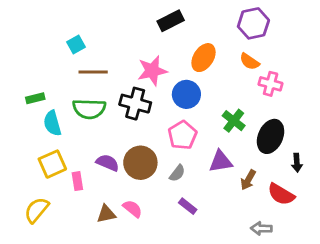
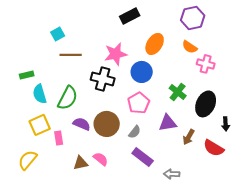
green semicircle: (89, 109) -> (68, 98), moved, turned -65
purple rectangle: (188, 206) -> (143, 157), size x1.5
gray arrow: (261, 228) -> (172, 174), moved

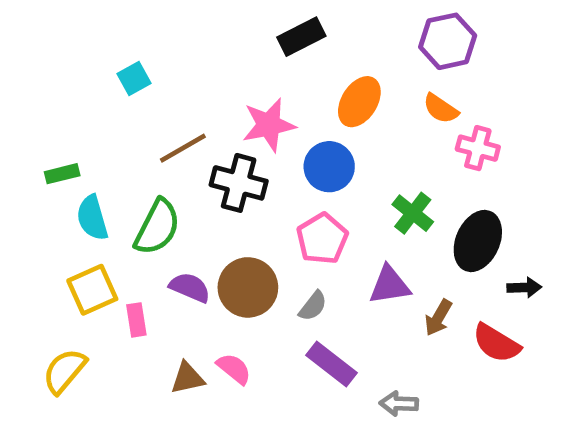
brown line: (71, 55) -> (183, 148), moved, turned -30
black arrow: (226, 124) -> (524, 287), turned -88

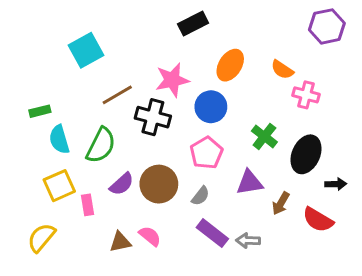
purple hexagon: (448, 41) -> (327, 26), moved
cyan square: (134, 78) -> (86, 50), size x1.6
purple semicircle: (190, 287) -> (122, 184), turned 115
gray arrow: (399, 404) -> (248, 241), moved

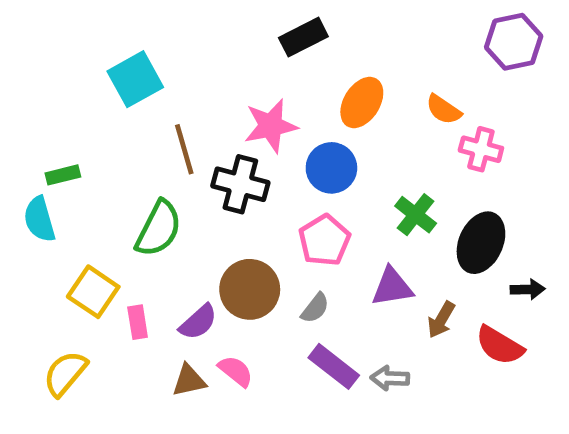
brown line: (117, 95) -> (184, 149), turned -76
cyan semicircle: (59, 139) -> (39, 219), moved
purple semicircle: (122, 184) -> (198, 322), moved
yellow square: (59, 186) -> (93, 292), turned -32

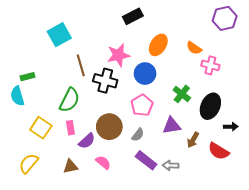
pink rectangle: (138, 322) -> (70, 128), moved
brown triangle: (189, 380) -> (70, 166), moved

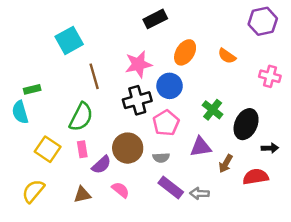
pink cross: (210, 65) -> (270, 76), moved
black cross: (105, 81) -> (137, 100), moved, turned -30
gray semicircle: (138, 135) -> (161, 158), turned 48
red semicircle: (219, 151) -> (256, 177), turned 140

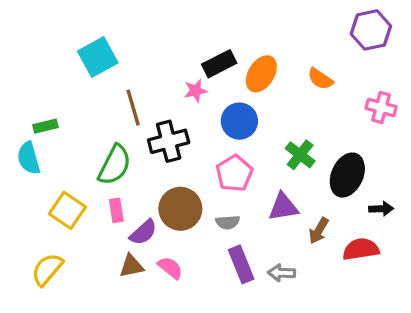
black rectangle: (155, 19) -> (219, 64), moved
pink star: (138, 64) -> (196, 91), size x0.6
black cross: (137, 100) -> (169, 141), moved
purple rectangle: (171, 187) -> (241, 264), turned 30
brown triangle: (82, 195) -> (131, 266), moved

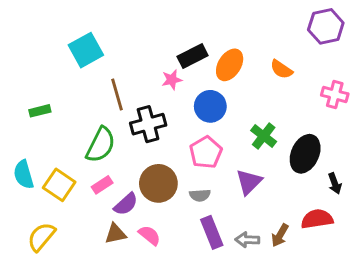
cyan semicircle: (29, 158) -> (24, 175), moved
purple triangle: (283, 207) -> (249, 182), turned -36
black arrow: (381, 209) -> (335, 183), turned 72
pink rectangle: (116, 210) -> (102, 185), turned 66
brown arrow: (319, 231) -> (280, 235), moved

